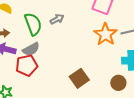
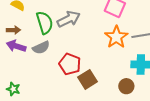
gray arrow: (57, 19) -> (69, 19), size x1.6
red pentagon: (27, 65) -> (70, 64), moved, turned 30

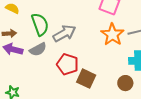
gray arrow: (69, 19) -> (64, 33), moved
brown square: (87, 79) -> (86, 79), turned -30

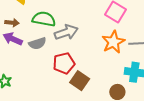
green semicircle: (40, 24) -> (44, 19), turned -70
red pentagon: (68, 64) -> (64, 63), turned 30

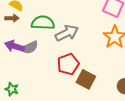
brown arrow: (12, 23) -> (12, 18), moved
gray semicircle: (37, 43) -> (29, 47), moved

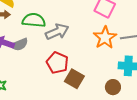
red pentagon: (68, 64) -> (57, 63), turned -30

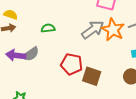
green semicircle: (34, 20) -> (48, 28), moved, size x0.6
gray arrow: (57, 32) -> (93, 30), moved

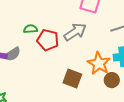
orange star: (113, 30) -> (99, 63), moved
red pentagon: (72, 64) -> (48, 40), moved

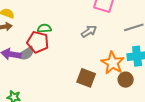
gray arrow: (75, 32) -> (89, 31), size x0.7
red pentagon: (48, 40) -> (38, 42), moved

